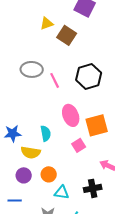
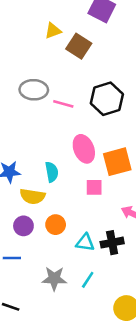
pink line: (55, 80) -> (63, 104), turned -49
pink square: (79, 145) -> (94, 187), turned 32
cyan triangle: (62, 192) -> (85, 243), moved

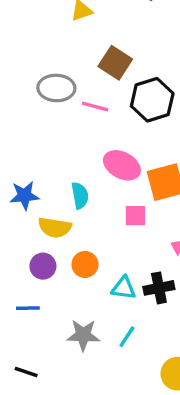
brown square: (79, 46) -> (115, 63), moved
pink ellipse: (84, 149) -> (122, 165), turned -40

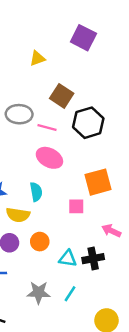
pink ellipse: (122, 165) -> (49, 158), moved

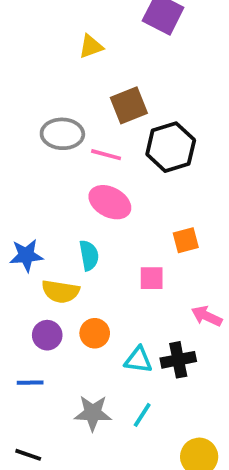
brown square: (62, 96) -> (129, 105), turned 35
orange square: (98, 182) -> (186, 240), size x0.6

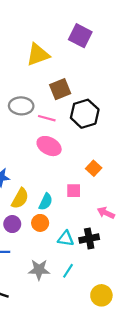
yellow triangle: (91, 46) -> (38, 55), size x1.6
orange square: (186, 240) -> (94, 168), turned -32
cyan semicircle: (89, 255) -> (46, 202), moved, turned 36
yellow semicircle: (60, 291) -> (20, 198), turned -70

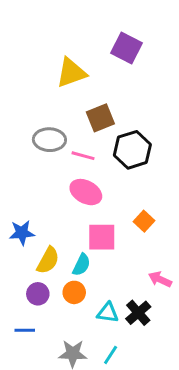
pink square: (74, 191) -> (102, 237), moved, size x1.5
black cross: (89, 239) -> (138, 313), turned -30

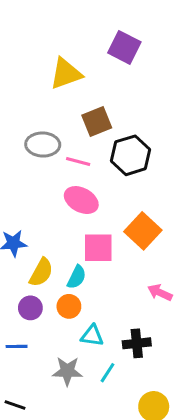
orange square: (144, 221) -> (143, 231), size x1.6
cyan triangle: (108, 313) -> (92, 336), moved
black cross: (138, 313) -> (137, 343), moved, turned 35

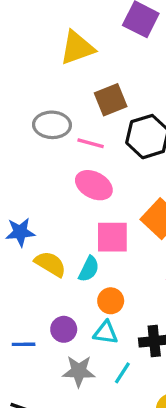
yellow semicircle: (41, 272) -> (50, 264), turned -88
orange circle: (69, 306) -> (111, 301), moved
purple circle: (30, 308) -> (64, 329), moved

